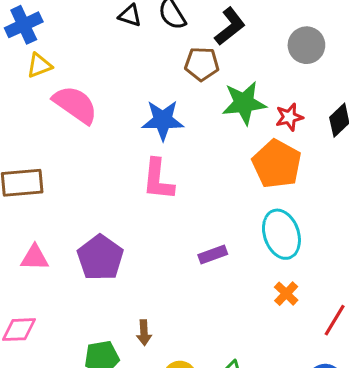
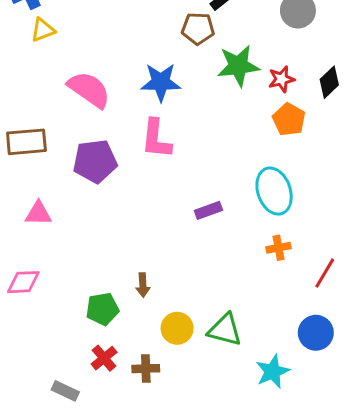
pink semicircle: (75, 105) -> (89, 90), moved
orange pentagon: (277, 164) -> (289, 119), moved, size x0.7
purple pentagon: (100, 258) -> (95, 161), moved, turned 30
orange cross: (286, 294) -> (279, 248), turned 35

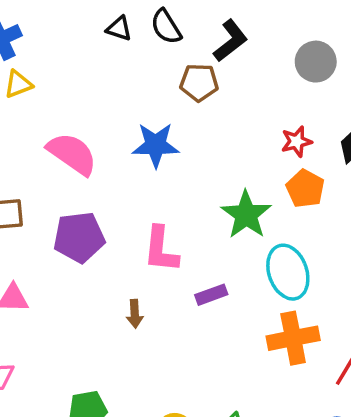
green star: (238, 66) -> (246, 215), moved, turned -30
pink L-shape: (156, 139) -> (161, 249), moved
orange cross: (279, 248) -> (293, 338), size x1.8
brown arrow: (143, 285) -> (135, 314), moved

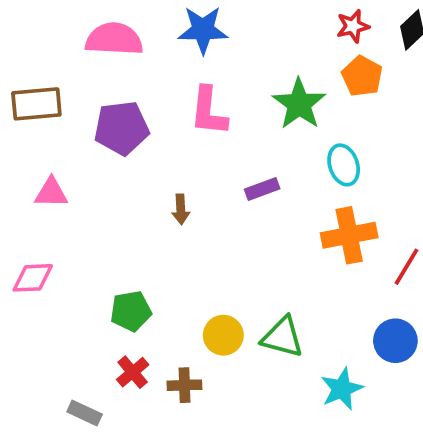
pink semicircle: (72, 154) -> (114, 39), turned -32
pink L-shape: (161, 249) -> (209, 111), moved
cyan ellipse: (288, 272) -> (344, 165), size x0.7

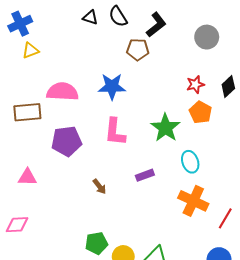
brown rectangle: (36, 104) -> (27, 112), moved
brown arrow: (181, 209) -> (100, 186), turned -35
orange cross: (349, 235) -> (193, 201), turned 36
green pentagon: (131, 311) -> (96, 243), moved

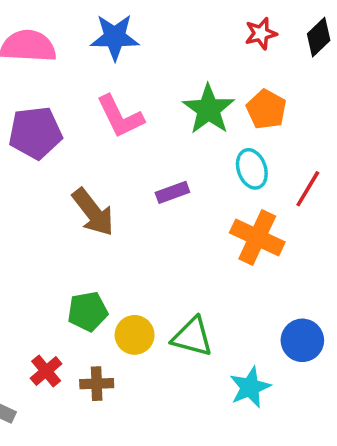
orange pentagon: (201, 112) -> (266, 109), moved
pink L-shape: (115, 132) -> (120, 117), turned -32
brown arrow: (100, 186) -> (93, 212), size x1.8
red line: (225, 218) -> (308, 189), moved

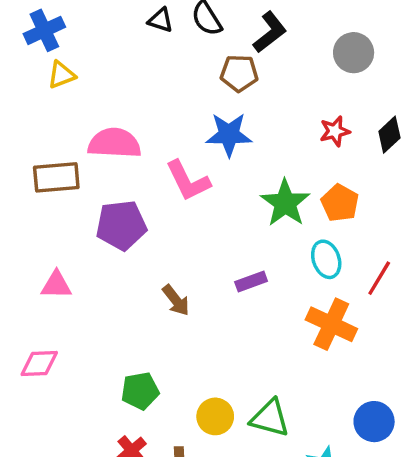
blue star: (115, 37) -> (229, 135), moved
pink L-shape: (120, 117) -> (188, 181), moved
brown arrow: (93, 212) -> (176, 300), size x0.7
green pentagon: (88, 311) -> (140, 391), moved

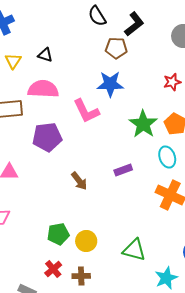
black triangle: (161, 20) -> (45, 55), moved
yellow triangle: (61, 75) -> (13, 61), moved, turned -36
yellow circle: (215, 416) -> (86, 241), moved

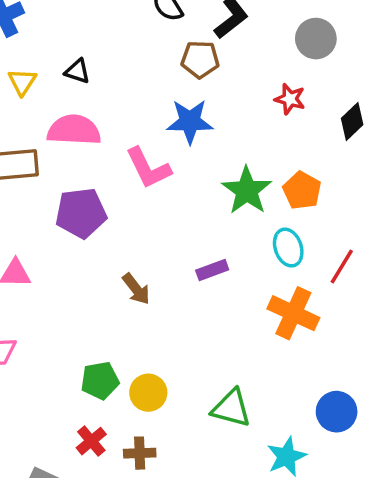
red star: (172, 82) -> (290, 99), moved, turned 30

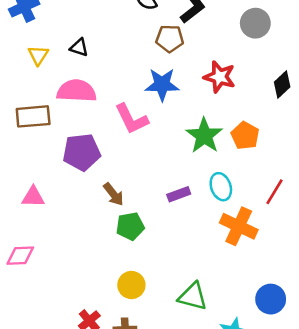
red star: (290, 99) -> (220, 77), moved, size x1.4
cyan ellipse: (288, 248) -> (221, 187), moved
brown arrow: (136, 289) -> (114, 194), moved
green pentagon: (100, 381) -> (130, 226), moved

